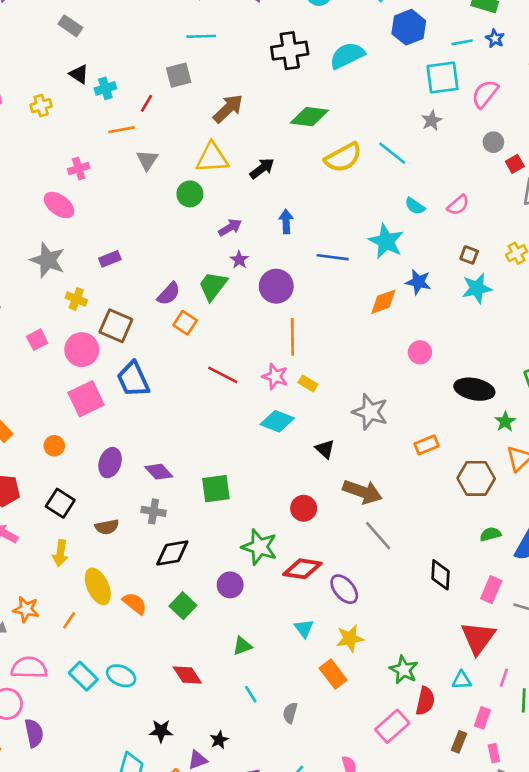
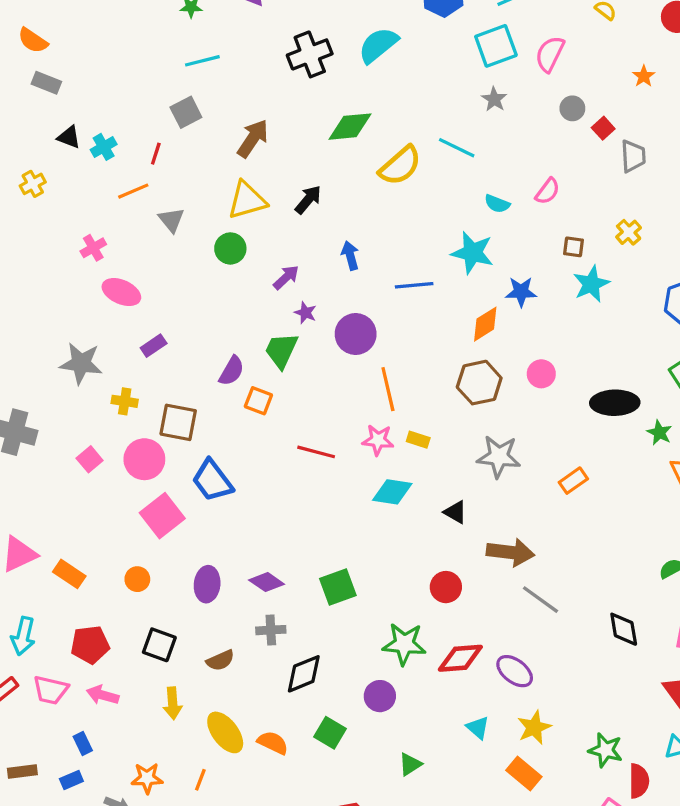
pink ellipse: (59, 205) -> (121, 292), moved
brown hexagon: (476, 478) -> (479, 383), moved

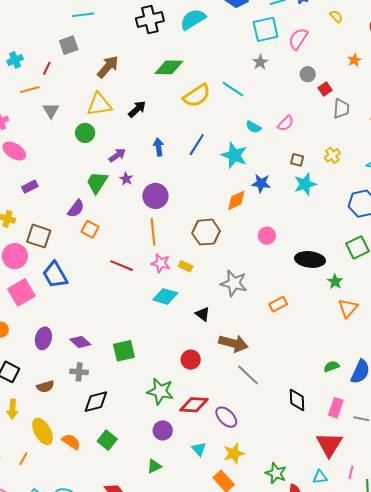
blue line: (414, 285) -> (197, 145), moved, turned -60
green trapezoid: (281, 350) -> (97, 182), moved
brown hexagon: (479, 383) -> (206, 232), moved
orange line: (388, 389) -> (153, 232), moved
purple circle: (380, 696) -> (163, 430), moved

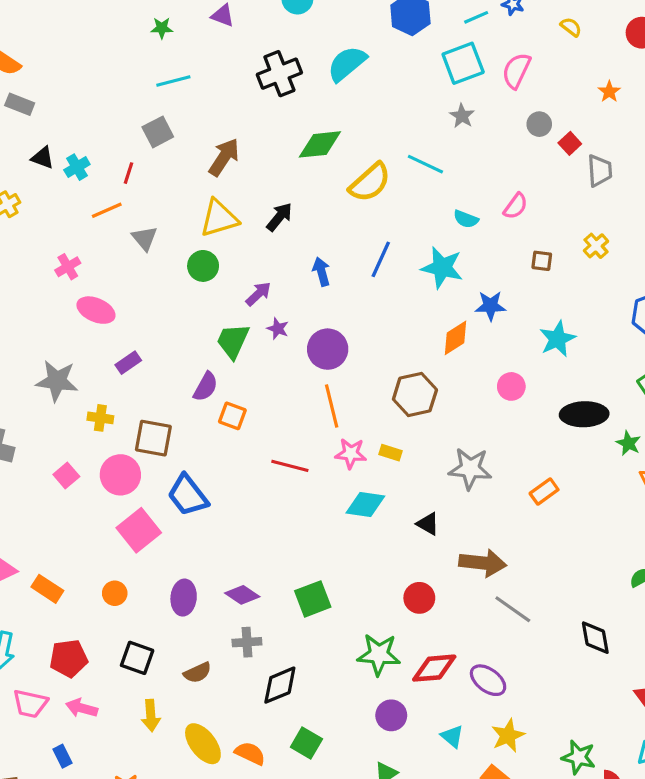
cyan star: (305, 184) -> (557, 339), moved

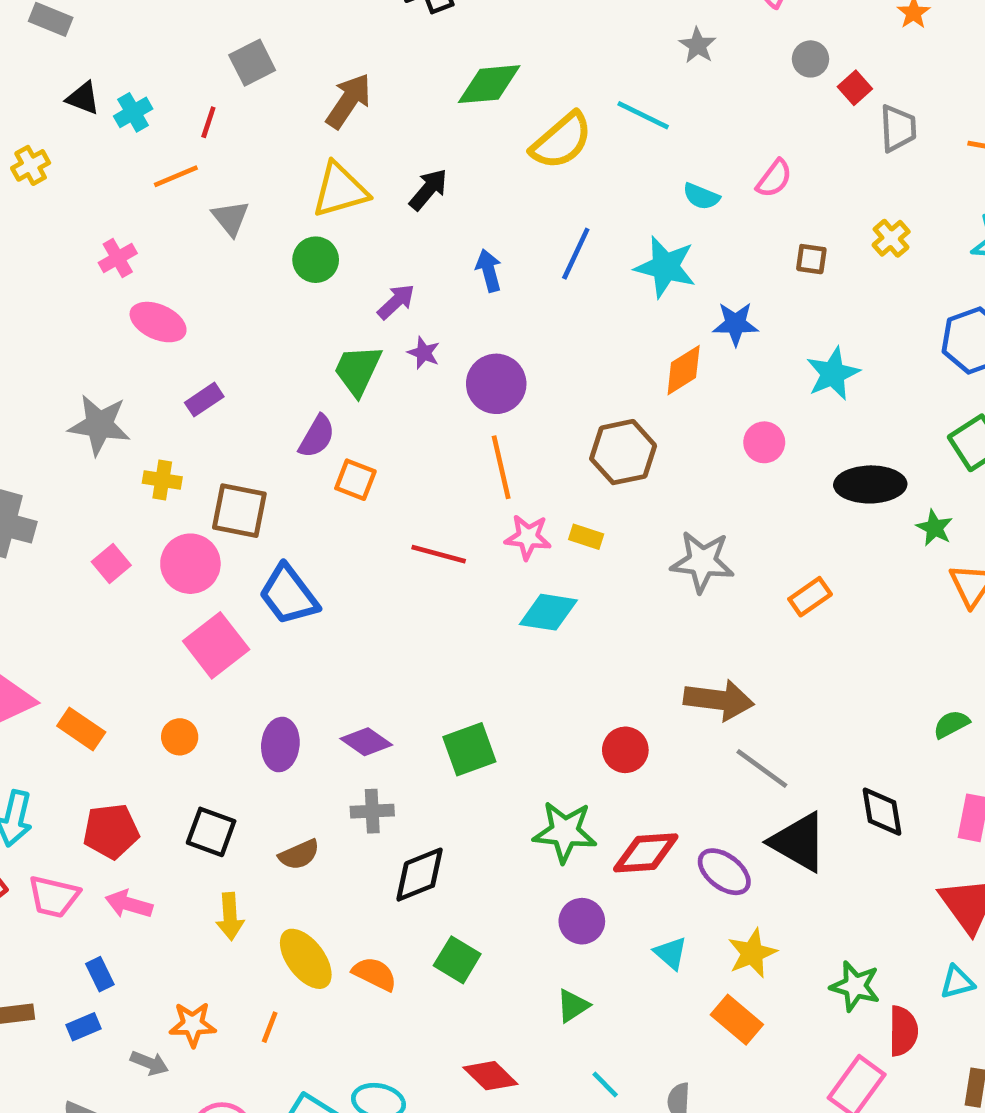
black triangle: (428, 524) -> (799, 842), moved, size x1.8

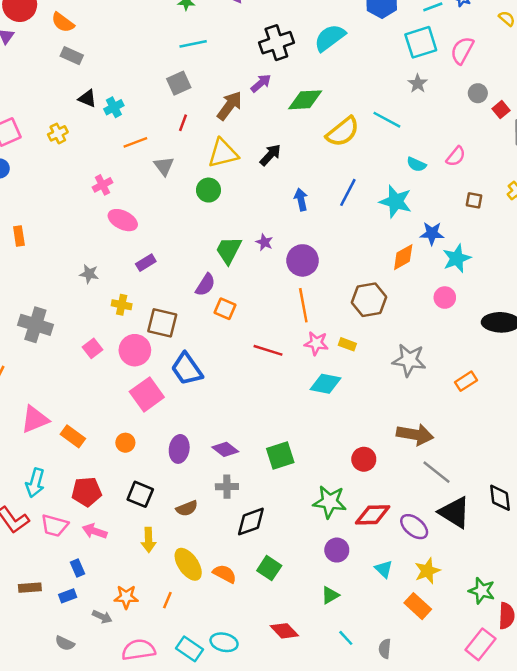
red line: (208, 122) -> (183, 123), moved
purple arrow: (396, 302) -> (261, 83), moved
cyan star: (833, 374) -> (457, 258), moved
gray star: (99, 425) -> (89, 274), size x0.6

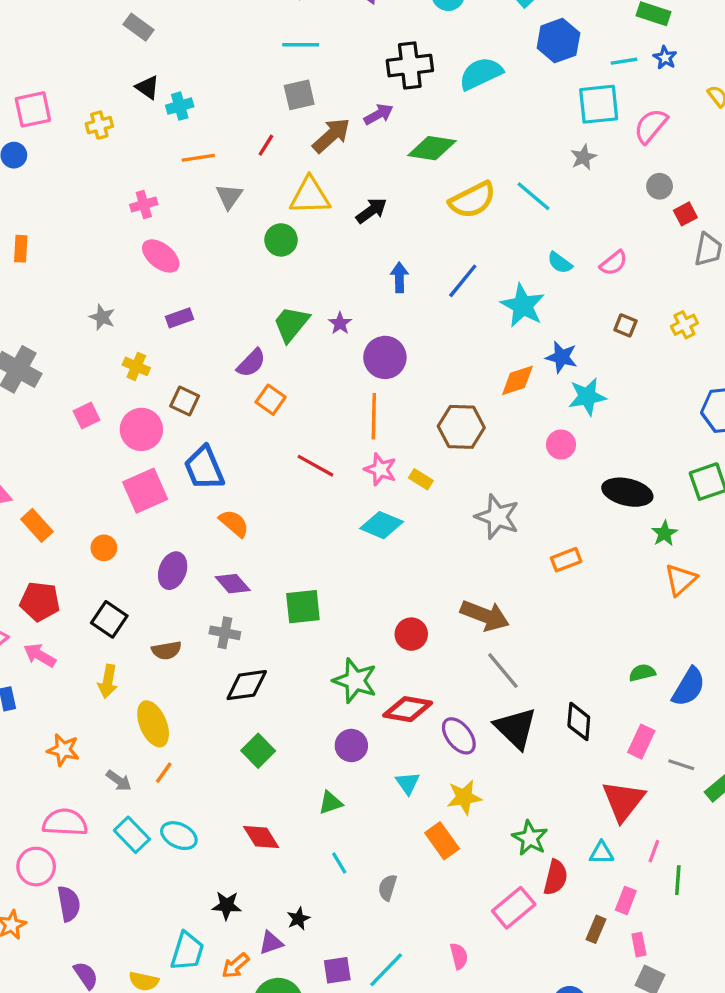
gray square: (179, 83) -> (299, 95), moved
brown square: (162, 323) -> (185, 401), size x0.7
orange semicircle: (225, 574) -> (234, 523), moved
orange line: (167, 600) -> (164, 773), moved
gray arrow: (102, 617) -> (119, 781), moved

